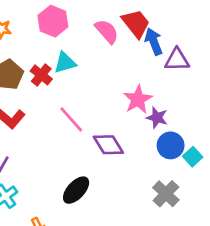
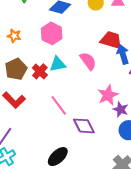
red trapezoid: (136, 23) -> (111, 40), turned -40
pink semicircle: (107, 31) -> (88, 61), moved

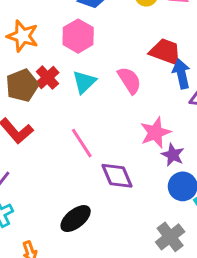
orange star: (14, 36) -> (23, 36), size x1.5
cyan triangle: (58, 64) -> (84, 82), turned -36
red cross: (40, 71) -> (47, 78), moved

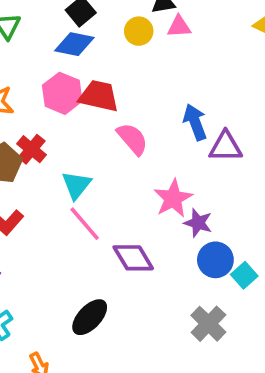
red trapezoid: (166, 52) -> (99, 96), moved
cyan triangle: (84, 82) -> (76, 185), moved

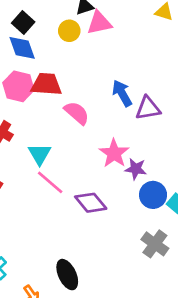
pink triangle: (179, 27) -> (99, 23), size x1.4
blue diamond: (74, 44) -> (22, 48), turned 68
black ellipse: (90, 317) -> (67, 275), moved, turned -60

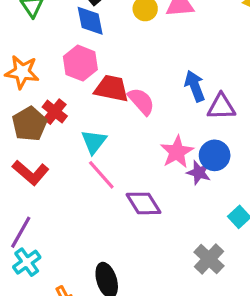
red trapezoid: (46, 84) -> (111, 88), moved
blue circle: (153, 195) -> (215, 155), moved

